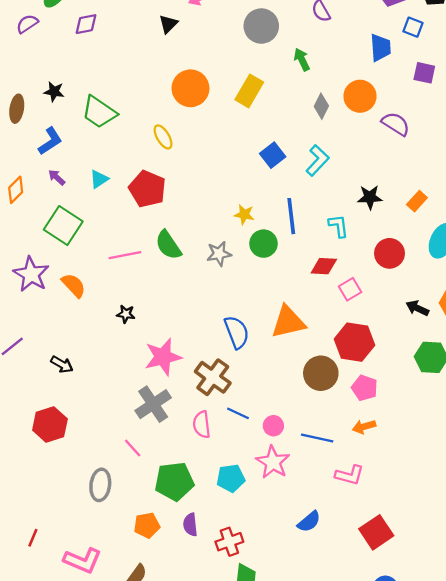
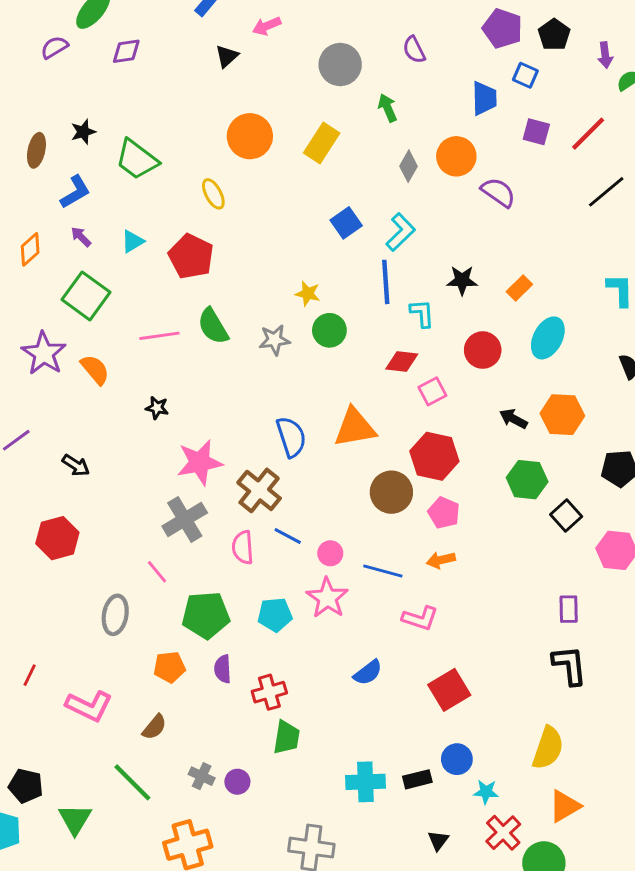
black star: (54, 92) -> (83, 132), turned -30
blue line: (291, 216) -> (386, 282), moved

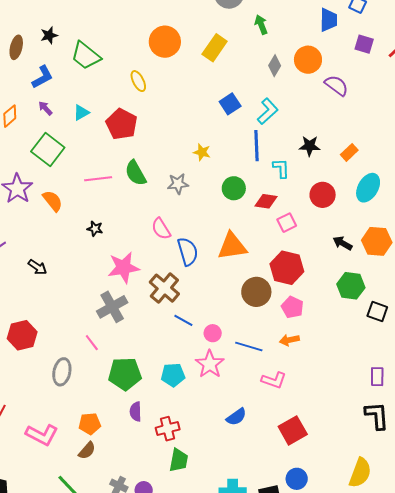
green circle: (329, 330) -> (234, 188), moved
black square: (566, 516) -> (377, 312), turned -30
red hexagon: (57, 538) -> (22, 335), moved
pink semicircle: (243, 547) -> (161, 229), moved, turned -30
orange pentagon: (169, 667) -> (90, 424), moved

